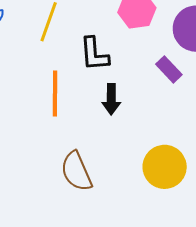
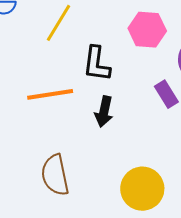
orange line: (55, 94) -> (50, 94), turned 69

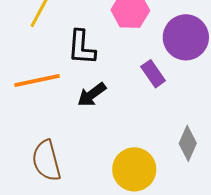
black arrow: (104, 112) -> (92, 95), turned 44

